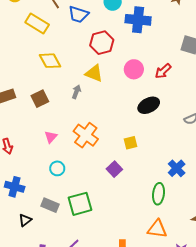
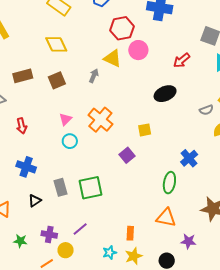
yellow diamond: (50, 61) -> (56, 44), moved
pink circle: (134, 69) -> (138, 50), moved
cyan circle: (57, 168) -> (70, 141), moved
gray rectangle: (50, 205) -> (61, 187), turned 48

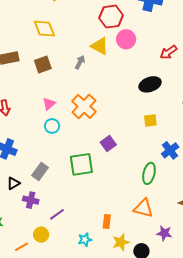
yellow square: (145, 130) -> (150, 120), moved
gray rectangle: (61, 187) -> (40, 171), turned 48
green square: (91, 188) -> (81, 164), moved
purple cross: (49, 234) -> (31, 200), moved
yellow star: (134, 256) -> (121, 242), moved

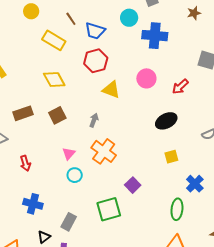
red hexagon: (111, 17) -> (96, 61), moved
pink circle: (126, 39) -> (146, 78), moved
gray arrow: (80, 62) -> (94, 120), moved

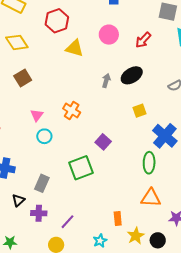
gray arrow: (94, 120) -> (106, 81), moved
orange cross: (104, 151) -> (72, 111), size x0.7
blue cross: (195, 184) -> (165, 136), size x1.4

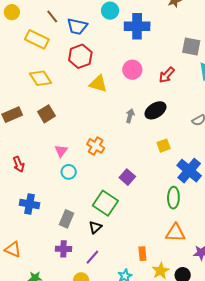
green square: (81, 168) -> (105, 203), turned -35
black triangle: (18, 200) -> (95, 227), moved

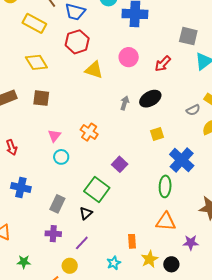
brown square: (47, 114) -> (41, 98), turned 36

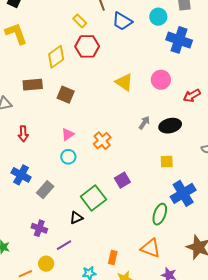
yellow rectangle: (34, 23) -> (80, 21), size x0.6
red hexagon: (77, 42) -> (87, 46), moved
yellow diamond: (36, 62) -> (56, 57), moved, turned 70
gray rectangle: (57, 204) -> (45, 190), moved

